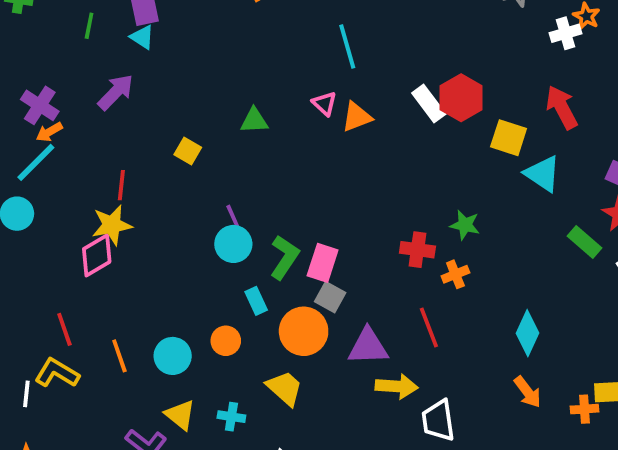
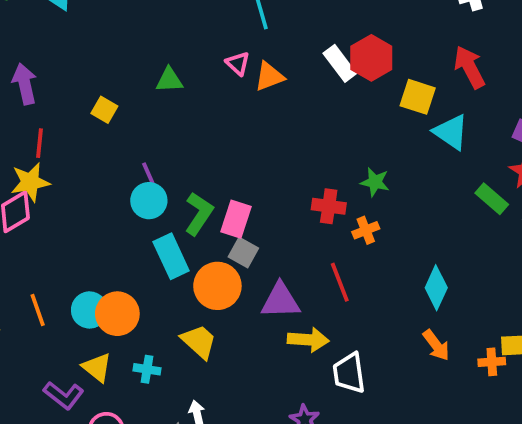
purple arrow: (116, 92) -> (25, 84), moved, turned -57
cyan rectangle: (256, 301) -> (171, 256), size x1.6
orange circle: (226, 341) -> (117, 314), moved, size x1.5

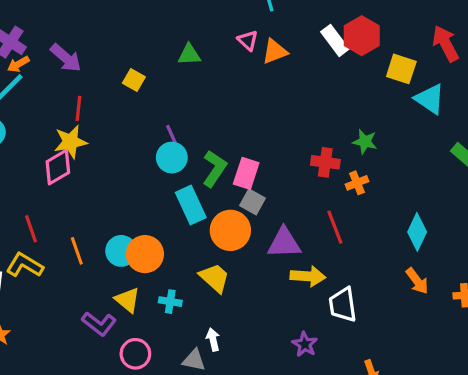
purple arrow: (25, 84) -> (66, 58), turned 144

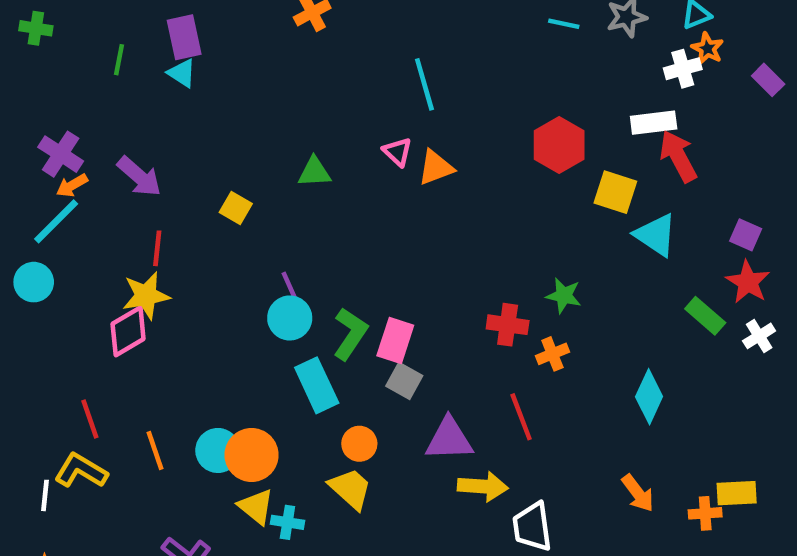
white rectangle: (335, 40) -> (654, 123), moved, turned -60
orange circle: (230, 230) -> (359, 444), moved, size x0.6
cyan diamond: (417, 232) -> (649, 397), moved
yellow triangle: (128, 300) -> (256, 507), moved

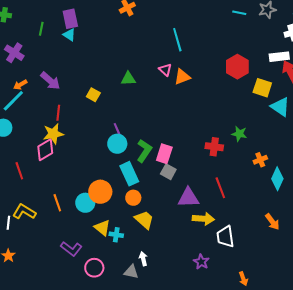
purple cross: (61, 154) -> (14, 53), moved
orange cross: (552, 354) -> (260, 160), moved
red line: (90, 419) -> (19, 171), moved
orange circle: (359, 444) -> (133, 198), moved
orange circle: (252, 455) -> (100, 192), moved

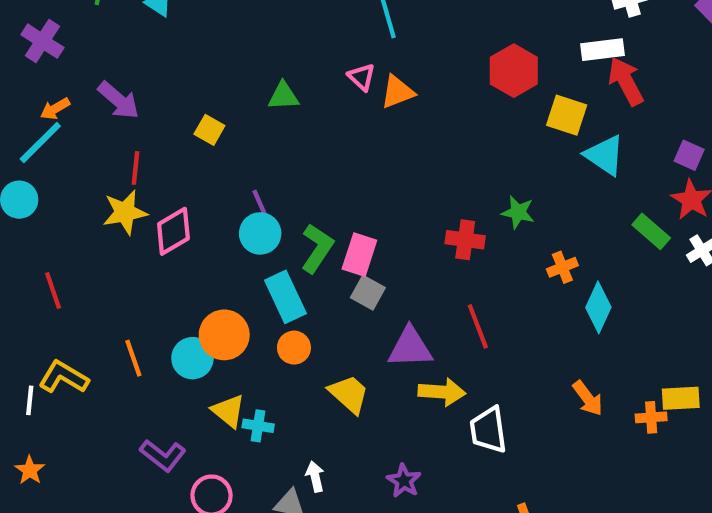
pink diamond: (45, 150) -> (173, 231), moved
yellow trapezoid: (144, 220) -> (349, 394), moved
purple star: (201, 262) -> (404, 481), moved

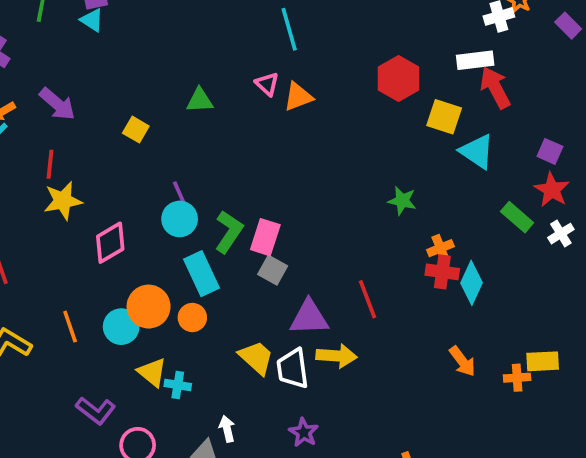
red line: (135, 168) -> (50, 164), moved
pink diamond: (173, 231) -> (110, 243), moved
red cross: (465, 240) -> (442, 272), moved
orange circle: (294, 348) -> (192, 317), moved
white trapezoid: (488, 430) -> (293, 369), moved

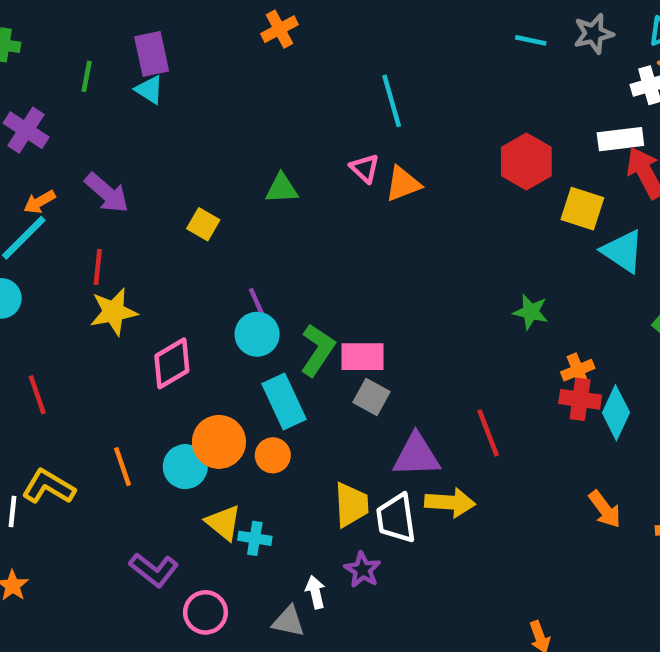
pink rectangle: (265, 237) -> (363, 357), turned 72
yellow trapezoid: (256, 358) -> (351, 505), turned 45
purple star: (304, 432) -> (363, 570), moved

